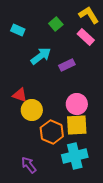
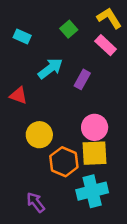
purple rectangle: (67, 65) -> (82, 79), turned -35
red triangle: (20, 95) -> (18, 95), moved

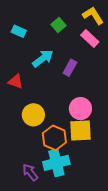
cyan cross: (92, 191) -> (56, 163), moved

